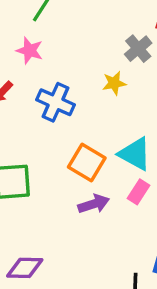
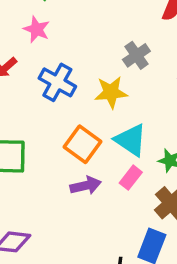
gray cross: (138, 49) -> (136, 55), moved
yellow star: (114, 83) -> (111, 92), moved, size x1.4

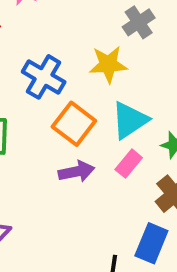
blue cross: (57, 82) -> (44, 77), moved
cyan triangle: (131, 140) -> (130, 120), turned 51

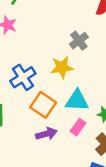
blue cross: (44, 77) -> (23, 77), turned 30
cyan triangle: (130, 120) -> (77, 101), turned 40

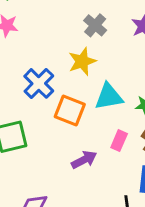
pink rectangle: (78, 127) -> (119, 141), moved
purple arrow: (46, 134) -> (84, 160), moved

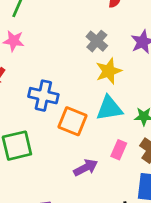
yellow star: (82, 61) -> (109, 71), moved
blue cross: (39, 83) -> (43, 96), turned -32

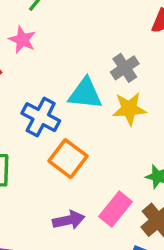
cyan triangle: (109, 108) -> (85, 94), moved
pink rectangle: (119, 150) -> (115, 209), size x1.4

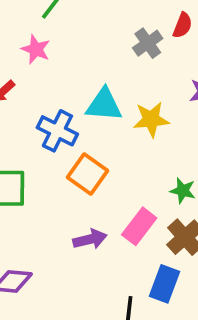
gray cross: (125, 68) -> (148, 43), moved

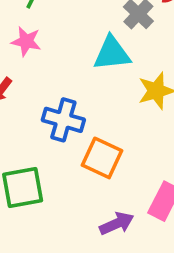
cyan triangle: (104, 105) -> (112, 53), moved

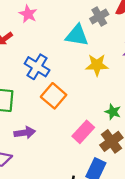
purple arrow: (117, 223) -> (25, 133), moved

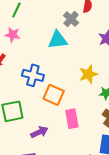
yellow star: (97, 65) -> (88, 74), moved
pink rectangle: (83, 132) -> (72, 119), moved, turned -36

